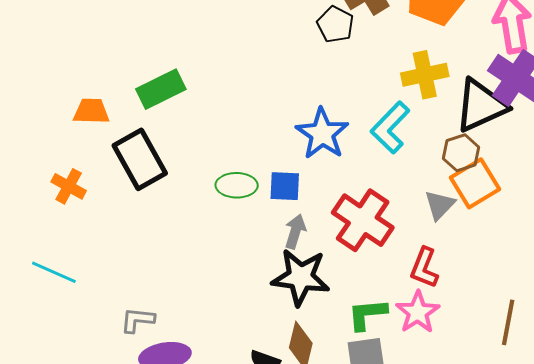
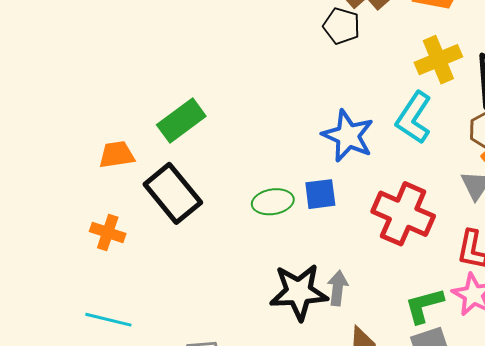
gray arrow: (295, 231) -> (338, 288), moved
black star: (301, 277) -> (299, 292), moved

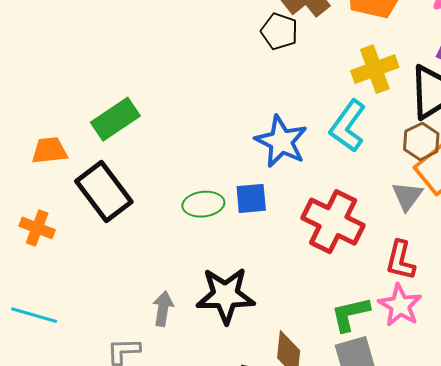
gray arrow: (338, 288) -> (163, 309), moved

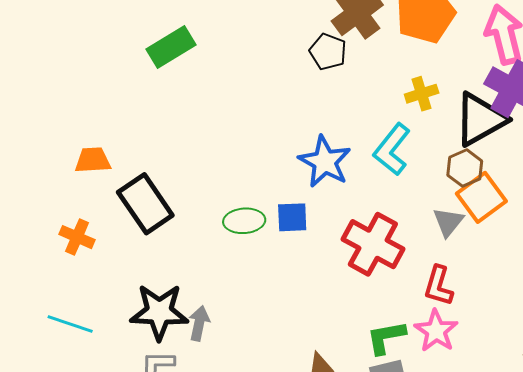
yellow cross: (375, 69) -> (422, 94), size x0.7
green rectangle: (115, 119) -> (171, 47), moved
black star: (226, 295) -> (159, 312), moved

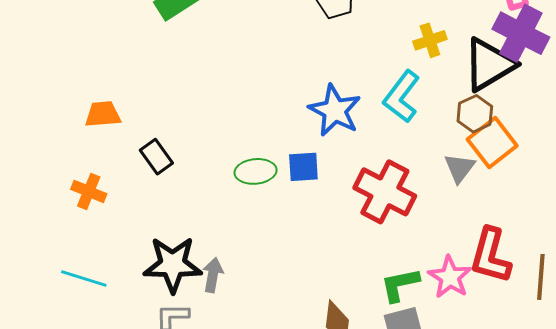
black rectangle: (145, 204) -> (156, 157), size x0.6
red L-shape: (439, 286) -> (491, 256), moved, size x1.4

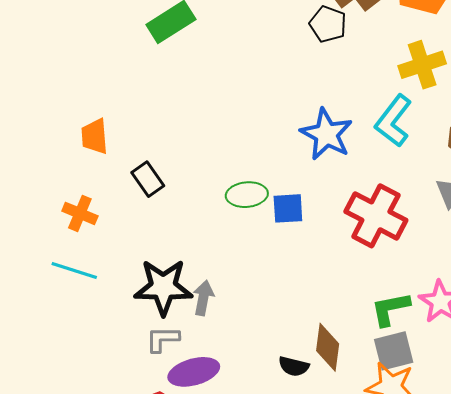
yellow cross: (430, 40) -> (422, 65), size x1.4
orange trapezoid: (103, 114) -> (95, 136), turned -90
blue square: (303, 167) -> (288, 208), moved
cyan line: (84, 279) -> (74, 271), moved

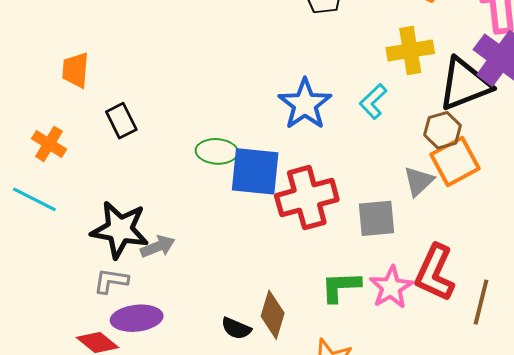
cyan L-shape: (393, 121) -> (373, 101), size x0.7
blue square: (288, 208) -> (255, 171), size x1.6
red cross: (376, 216) -> (307, 198), moved, turned 38
gray arrow: (203, 298) -> (158, 247), turned 48
gray square: (394, 351) -> (376, 218), moved

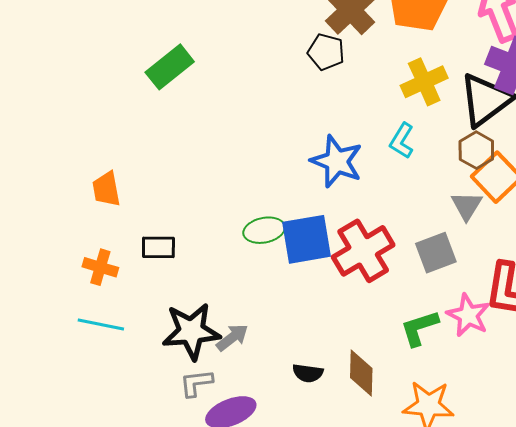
black rectangle: (121, 121) -> (158, 247), moved, turned -48
black semicircle: (236, 328) -> (308, 373), moved

